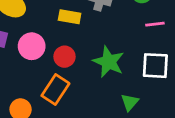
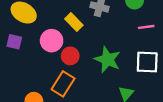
yellow rectangle: (70, 17) -> (74, 22), turned 36
pink circle: (32, 46) -> (52, 41), moved

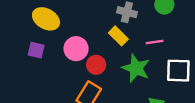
yellow rectangle: (74, 22) -> (118, 36), moved
pink line: (146, 27) -> (155, 42), moved

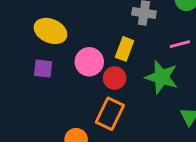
yellow rectangle: (118, 36) -> (125, 49), moved, turned 72

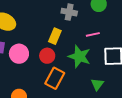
pink circle: (89, 62) -> (19, 54), moved
orange rectangle: (110, 114) -> (55, 78), moved

